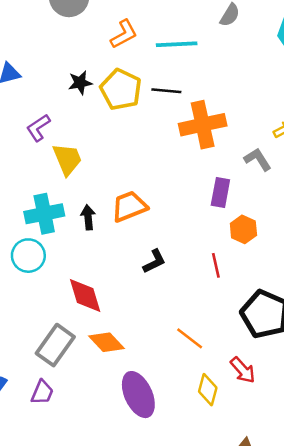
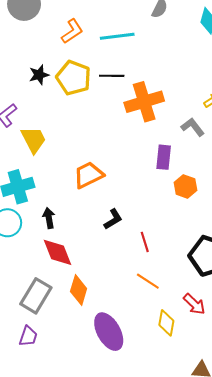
black arrow: (88, 217) -> (49, 218), moved
red line: (216, 265) -> (145, 242), moved
orange diamond: (106, 342) -> (79, 290), turned 64

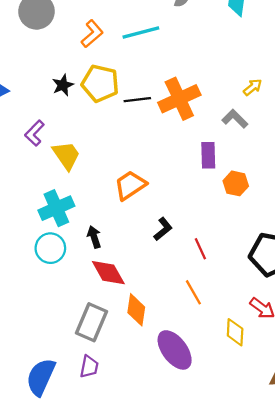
black line: (112, 76) -> (137, 100), moved
orange line: (148, 281) -> (193, 292), moved, turned 35

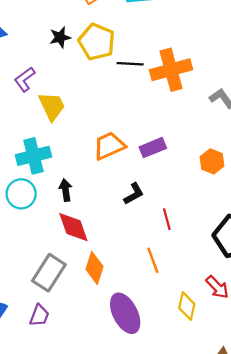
purple rectangle: (208, 155) -> (153, 148), moved, turned 60

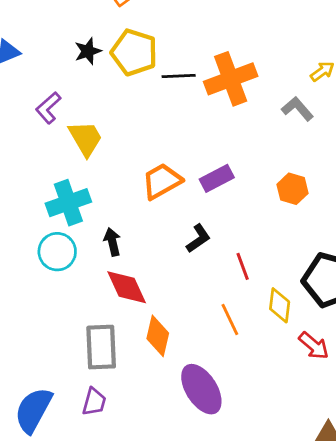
gray rectangle: (49, 273) -> (101, 347), turned -30
yellow diamond: (187, 306) -> (280, 305), moved

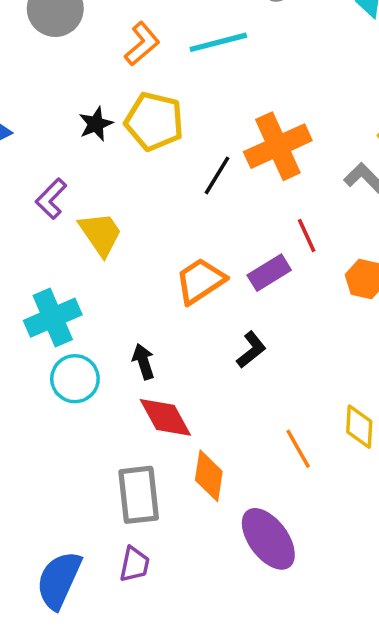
black line: (179, 76) -> (217, 175), moved, turned -52
cyan cross: (68, 203) -> (53, 318), moved
red line: (243, 266) -> (307, 235), moved

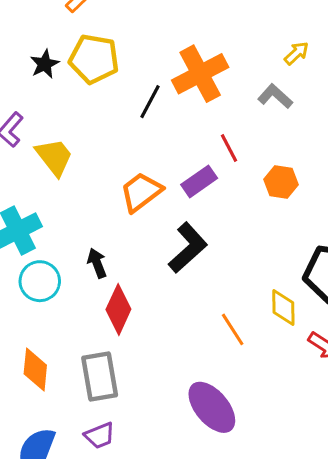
black L-shape: (251, 350) -> (188, 248), size x1.6
red diamond: (165, 417) -> (118, 309), turned 57
orange diamond: (209, 476) -> (35, 370), moved
purple trapezoid: (135, 564) -> (100, 436), turned 60

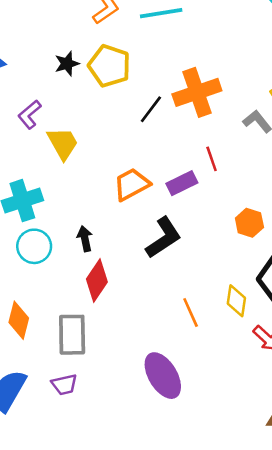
orange hexagon: (281, 182) -> (249, 223), moved

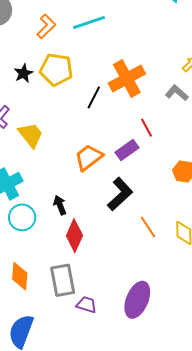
orange line: (191, 313) -> (148, 227), moved
purple ellipse: (163, 376) -> (137, 300), turned 63
purple trapezoid: (64, 385) -> (86, 305), moved, turned -140

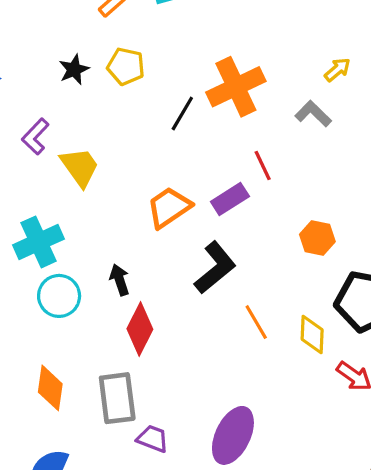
yellow pentagon: (56, 70) -> (126, 66), size x0.7

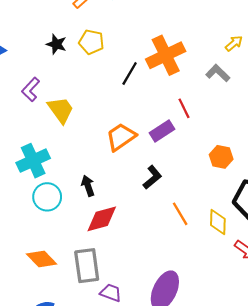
black star: (74, 69) -> (56, 44), turned -30
black L-shape: (215, 268) -> (152, 177), size x0.7
red diamond: (140, 329) -> (102, 219), turned 48
orange diamond: (50, 388) -> (42, 259), turned -52

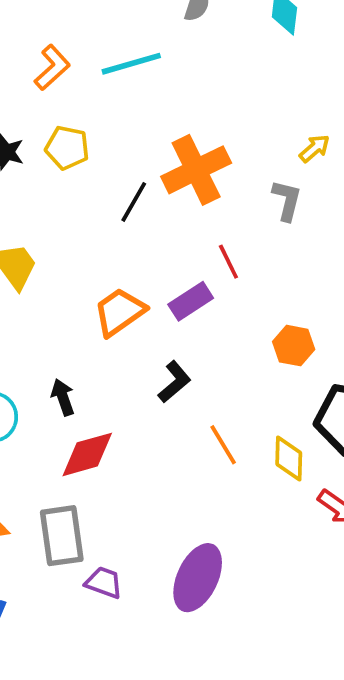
gray L-shape: (218, 73) -> (287, 200), turned 60

